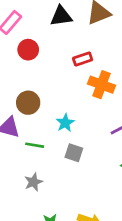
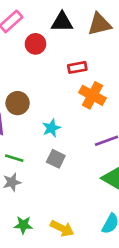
red circle: (28, 50) -> (35, 44), moved
green line: (35, 145) -> (14, 158), moved

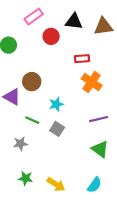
green line: (14, 158) -> (32, 120), moved

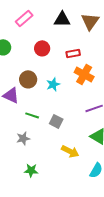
brown triangle: (103, 26) -> (90, 21), turned -42
red circle: (51, 36) -> (42, 48), moved
cyan star: (56, 104) -> (53, 84), moved
yellow arrow: (56, 184) -> (70, 151), moved

